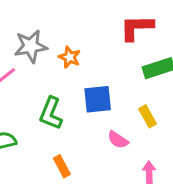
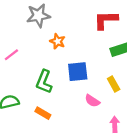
gray star: (31, 46) -> (38, 15), moved
orange rectangle: (62, 166) -> (43, 113), moved, turned -32

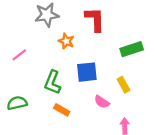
red L-shape: (106, 20) -> (95, 19), moved, turned 90
orange rectangle: (43, 113) -> (62, 110), moved

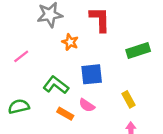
green L-shape: (53, 82) -> (56, 85), turned 105
yellow rectangle: (124, 85) -> (129, 99), moved
pink semicircle: (102, 102) -> (87, 105), moved

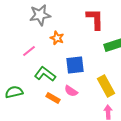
red L-shape: (100, 19) -> (95, 19), moved
pink line: (21, 56) -> (29, 51), moved
yellow rectangle: (129, 99) -> (106, 86), size x1.5

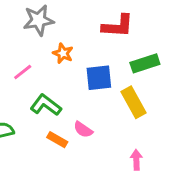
red L-shape: (95, 19) -> (118, 26), turned 95
blue square: (75, 65) -> (99, 78), moved
yellow rectangle: (106, 86) -> (133, 102), moved

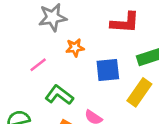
orange star: (63, 53) -> (75, 48), turned -30
yellow rectangle: (133, 102) -> (139, 92), turned 64

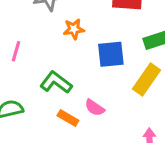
pink line: (38, 65) -> (16, 51), moved, turned -36

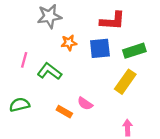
blue square: (111, 54) -> (100, 48), moved
green L-shape: (56, 82) -> (49, 71), moved

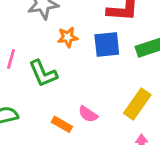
green L-shape: (49, 71) -> (43, 74), turned -150
yellow rectangle: (125, 82) -> (137, 104), moved

